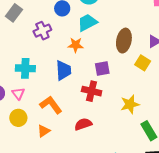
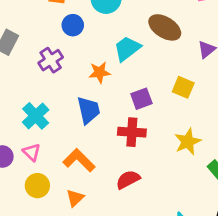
cyan trapezoid: (87, 23) -> (127, 49), moved
brown ellipse: (124, 41) -> (165, 27), moved, turned -60
yellow square: (143, 63) -> (183, 87), moved
cyan cross: (25, 68) -> (36, 116), turned -36

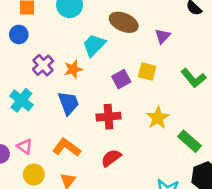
blue circle: (73, 25) -> (19, 34), moved
purple cross: (51, 60) -> (43, 65), moved
purple square: (141, 99) -> (121, 79), moved
cyan cross: (36, 116) -> (21, 100), moved

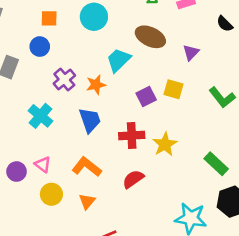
yellow star: (158, 118) -> (165, 144), moved

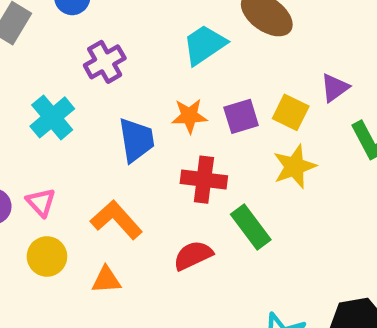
purple triangle: (191, 52) -> (335, 88), moved
orange star: (96, 85) -> (189, 116), moved
yellow star: (165, 144) -> (294, 167), moved
green rectangle: (216, 164) -> (251, 227), moved
orange triangle: (87, 201) -> (106, 280), turned 36

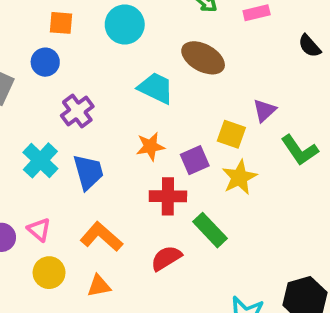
cyan trapezoid: (204, 45) -> (156, 88), turned 66
purple square: (241, 116) -> (195, 160), moved
blue trapezoid: (136, 140) -> (88, 172), moved

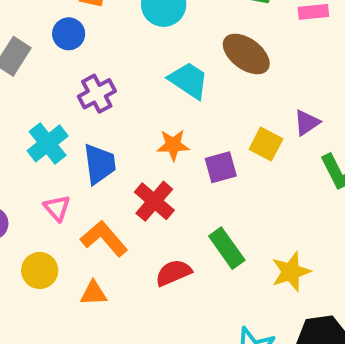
yellow star: (239, 177) -> (291, 272), moved
red cross: (168, 196) -> (154, 201), moved, turned 32
pink triangle: (39, 230) -> (57, 208), moved

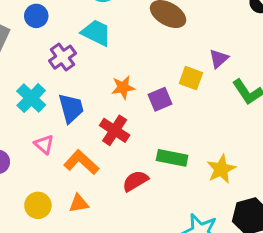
cyan trapezoid: (189, 80) -> (96, 33), moved
green rectangle: (227, 248) -> (172, 158), turned -36
yellow circle: (40, 270) -> (38, 205), moved

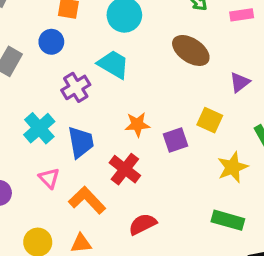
purple triangle: (219, 59) -> (240, 82), moved
green rectangle: (172, 158) -> (228, 220), moved
yellow star: (221, 169) -> (233, 167), moved

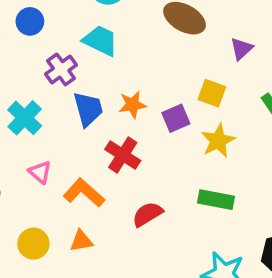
blue trapezoid: (81, 142) -> (88, 109), moved
yellow star: (233, 167) -> (218, 141), moved
green rectangle: (228, 220) -> (216, 200), moved

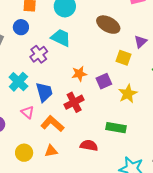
yellow square: (212, 93) -> (123, 58), moved
blue trapezoid: (88, 109) -> (44, 92), moved
red cross: (123, 155) -> (74, 102), turned 30
green rectangle: (216, 200) -> (116, 128), moved
red semicircle: (147, 214) -> (89, 145), moved, turned 42

